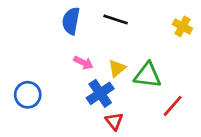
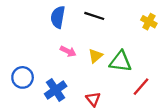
blue cross: (100, 93) -> (56, 90), moved

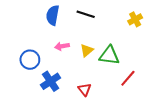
yellow cross: (149, 22) -> (135, 19), turned 32
pink arrow: (68, 51) -> (62, 46), turned 144
blue circle: (23, 77) -> (30, 60), moved

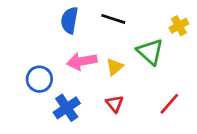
pink arrow: (62, 46) -> (82, 61), size x1.5
green triangle: (109, 55) -> (150, 52), moved, turned 35
red triangle: (85, 90) -> (115, 104), moved

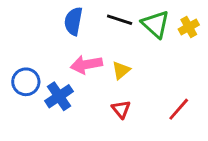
green triangle: (150, 52) -> (156, 24), moved
blue circle: (39, 79) -> (26, 82), moved
blue cross: (67, 108) -> (59, 96), moved

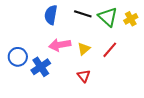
red line: (179, 109) -> (110, 50), moved

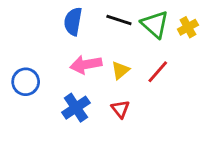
blue cross: (41, 67) -> (76, 108), moved

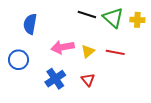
blue semicircle: (73, 21) -> (30, 24), moved
yellow cross: (188, 27) -> (137, 20), turned 32
red line: (158, 72) -> (115, 52), turned 60

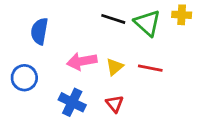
yellow cross: (137, 20) -> (182, 15), moved
blue cross: (55, 79) -> (72, 102), turned -30

